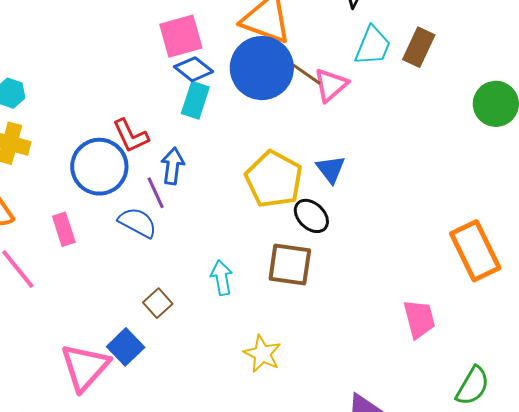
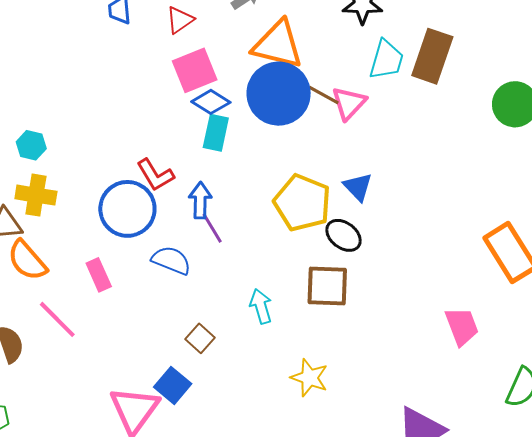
brown rectangle: (419, 47) -> (432, 56), size x1.4
purple line: (156, 193) -> (212, 228), moved

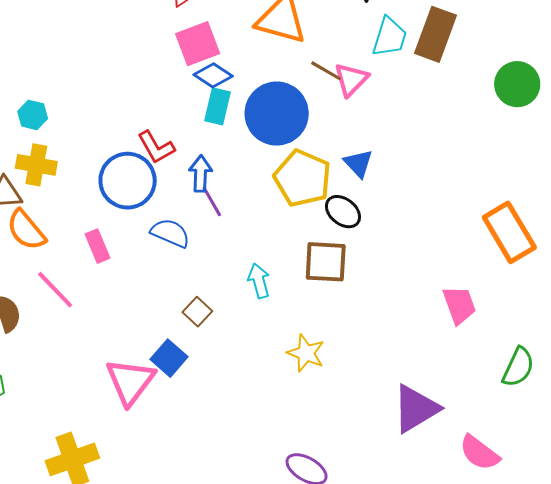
blue circle: (279, 94) -> (277, 114), moved

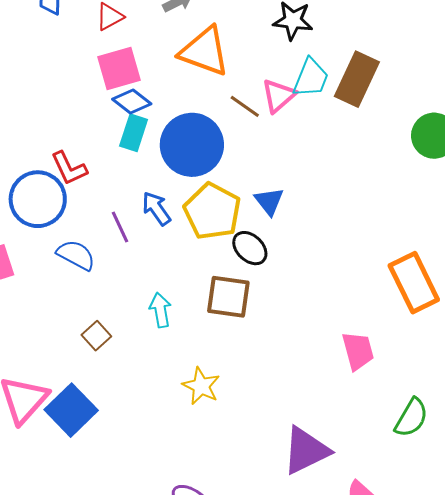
pink triangle: (351, 79) -> (279, 96), moved
blue arrow: (200, 174) -> (156, 208), moved, turned -42
blue square: (169, 358) -> (71, 410), moved, size x1.4

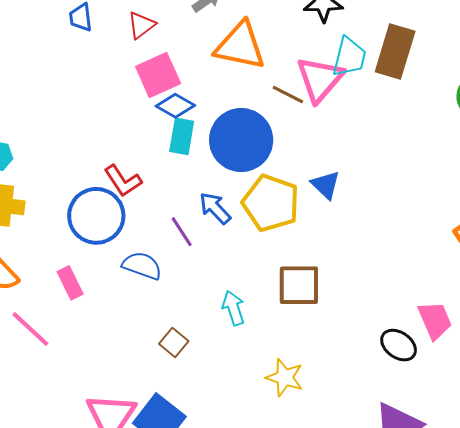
pink triangle: (279, 96) -> (320, 79), size x1.4
black ellipse: (250, 248) -> (399, 345), moved

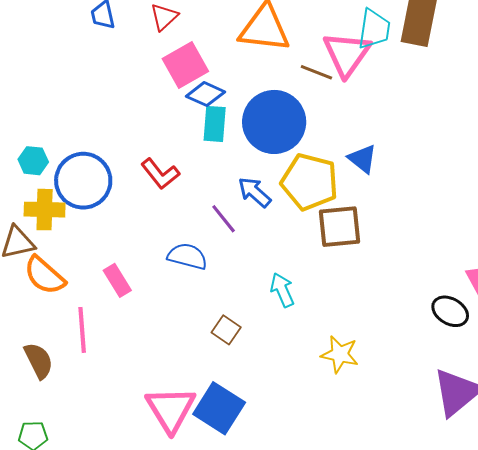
blue circle: (96, 216) -> (83, 181), moved
brown square: (299, 285) -> (339, 227), moved
pink line: (30, 329) -> (82, 330), turned 48

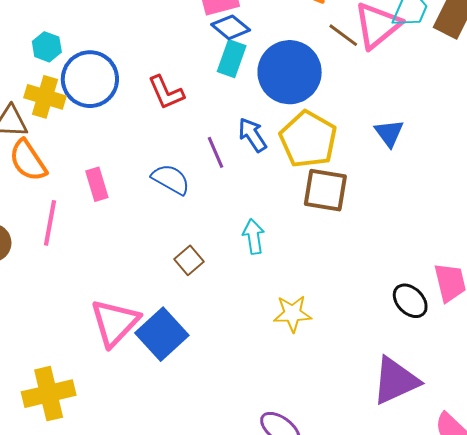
blue triangle: (363, 159) -> (389, 133), moved
yellow star: (340, 354) -> (292, 314), turned -30

